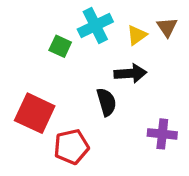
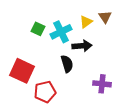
cyan cross: (95, 26) -> (61, 32), moved

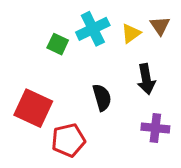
cyan cross: (61, 32) -> (93, 29), moved
black arrow: (82, 46) -> (146, 79), moved, turned 84

